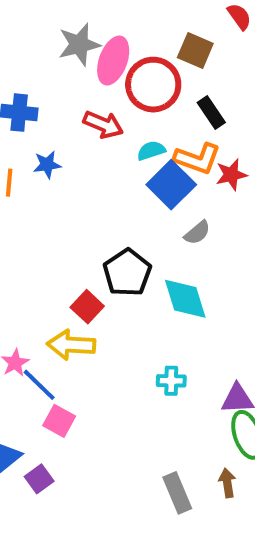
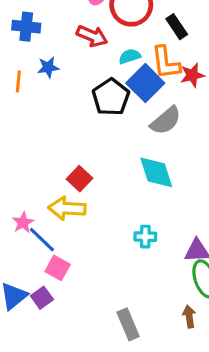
orange L-shape: (197, 159) -> (166, 63), turned 63
gray semicircle: (197, 233) -> (166, 121), size x1.5
black pentagon: (127, 273) -> (111, 97), moved
purple square: (39, 479) -> (42, 298), moved
gray rectangle: (177, 493) -> (128, 324), moved

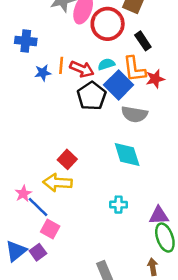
red arrow: (92, 36) -> (82, 69), moved
orange line: (18, 81) -> (61, 65), moved
gray semicircle: (166, 121) -> (134, 114), turned 50

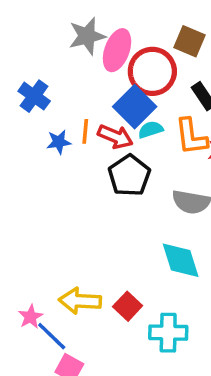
blue cross: (26, 41) -> (34, 96), turned 30
blue square: (119, 85) -> (135, 107), moved
red square: (67, 159) -> (128, 306), moved
cyan cross: (119, 205) -> (168, 333), size x1.5

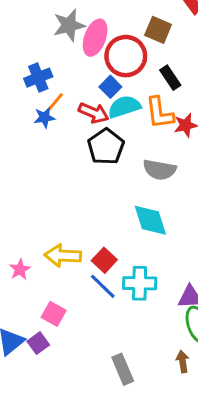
blue cross: (34, 96) -> (38, 78), moved, turned 32
blue square: (135, 107) -> (110, 87), size x0.6
cyan semicircle: (151, 130) -> (124, 107), size x1.5
orange line: (85, 131) -> (55, 102), moved, turned 35
blue line: (52, 336) -> (103, 286), moved

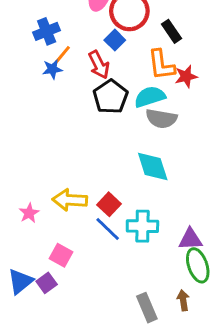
cyan semicircle: (124, 107) -> (150, 97), moved
red arrow: (94, 113) -> (99, 65), turned 40
gray rectangle: (123, 369) -> (147, 308), moved

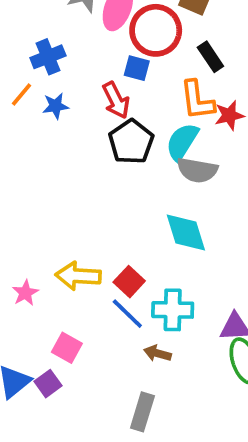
blue square: (115, 40) -> (137, 68), turned -30
orange line: (63, 55) -> (22, 95), moved
cyan semicircle: (150, 97) -> (182, 142), turned -40
brown arrow: (183, 300) -> (158, 353), moved, turned -66
gray rectangle: (147, 308) -> (142, 412), moved, turned 40

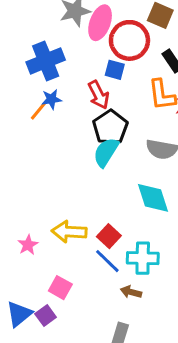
blue cross: (48, 57) -> (46, 61), size x1.4
orange line: (22, 95) -> (38, 111), moved
cyan semicircle: (182, 142) -> (106, 152), moved

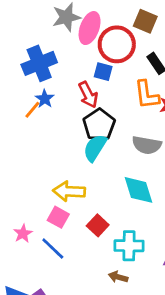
blue star: (51, 99) -> (45, 99), turned -30
yellow arrow: (69, 232) -> (69, 191), moved
blue line: (107, 261) -> (53, 248), moved
pink square: (60, 288) -> (58, 217), moved

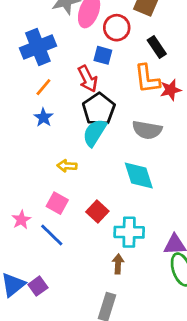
red circle: (117, 44) -> (117, 28), size x0.7
blue star: (45, 99) -> (43, 117), moved
orange line: (32, 110) -> (43, 87), moved
yellow arrow: (69, 191) -> (67, 166), moved, size x0.6
brown arrow: (118, 277) -> (118, 264), turned 78

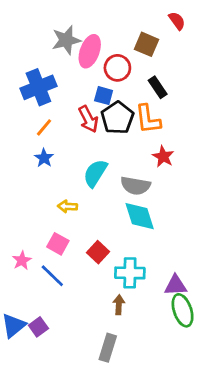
red star: (171, 90) -> (163, 157), moved, turned -30
black pentagon: (99, 109) -> (117, 118), moved
gray semicircle: (147, 130) -> (135, 186), moved

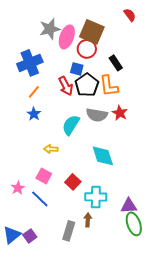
brown square: (147, 44) -> (92, 32), moved, size x1.4
gray semicircle: (135, 186) -> (97, 115), moved
gray rectangle: (108, 348) -> (69, 231), moved

